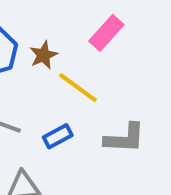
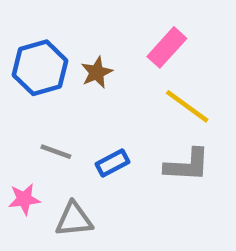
yellow line: (78, 88) -> (187, 106), moved

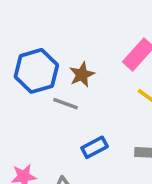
gray line: (56, 152) -> (65, 104), moved

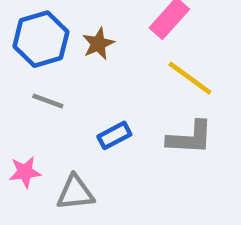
gray line: (65, 104) -> (48, 101), moved

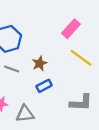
brown star: (98, 44) -> (40, 63), moved
gray L-shape: (190, 138) -> (81, 103), moved

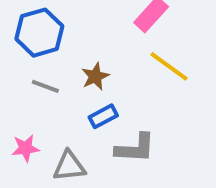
gray L-shape: (81, 103) -> (135, 148), moved

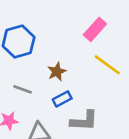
gray line: (45, 86) -> (23, 89), moved

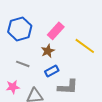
pink rectangle: (95, 29) -> (56, 31), moved

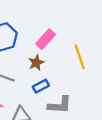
yellow line: (85, 46) -> (80, 57), turned 35

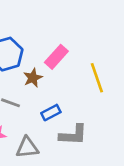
brown star: (36, 63) -> (33, 78), moved

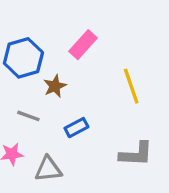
pink rectangle: (56, 57) -> (83, 45), moved
gray L-shape: (73, 135) -> (136, 154), moved

